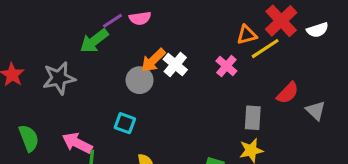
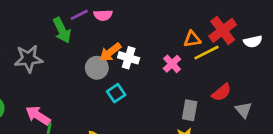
green arrow: (94, 41) -> (62, 30), turned -85
white cross: (175, 64) -> (129, 58), turned -30
cyan square: (125, 123) -> (116, 93), moved, turned 30

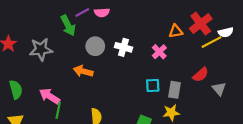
orange arrow: (110, 52) -> (83, 71), moved, turned 54
yellow line: (206, 53) -> (212, 42), moved
gray circle: (97, 68) -> (95, 46), moved
cyan square: (116, 93) -> (153, 85), moved, turned 32

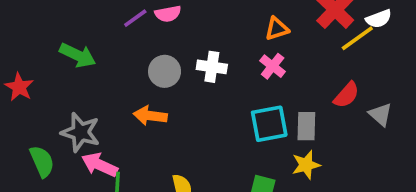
green arrow: (68, 26) -> (78, 55), moved, turned -30
orange triangle: (176, 31) -> (277, 29), moved
gray star: (41, 49) -> (81, 132), moved, turned 30
cyan square: (153, 85) -> (269, 124), size x1.5

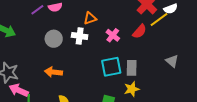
orange triangle: (277, 29) -> (90, 18), moved
red semicircle: (346, 95) -> (140, 31), moved
orange arrow: (150, 116) -> (53, 72), moved

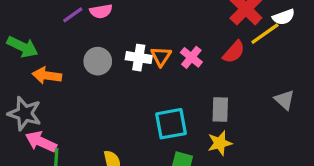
orange triangle: (90, 18) -> (161, 56), moved, turned -40
cyan square: (111, 67) -> (171, 124), moved
orange arrow: (53, 72) -> (47, 76), moved

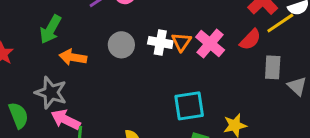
green arrow: (23, 47) -> (51, 29), turned 92
pink cross: (191, 57) -> (210, 44), size x1.4
gray rectangle: (220, 109) -> (273, 67), moved

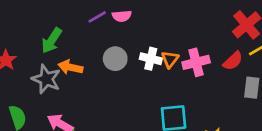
pink cross: (210, 44) -> (196, 62), turned 32
gray star: (51, 93) -> (46, 79), moved

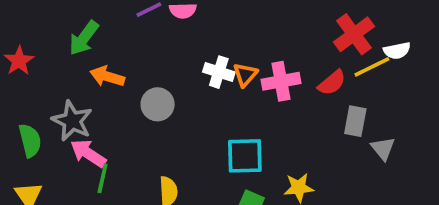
gray circle: (115, 59) -> (158, 104), moved
gray star: (46, 79) -> (72, 121), moved

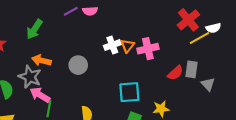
white cross: (219, 72) -> (112, 45), turned -35
orange arrow: (107, 76) -> (41, 60), moved
red semicircle: (332, 83) -> (175, 73), moved

